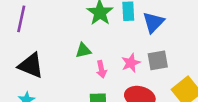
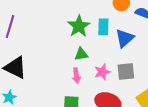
green triangle: (83, 50) -> (81, 54), moved

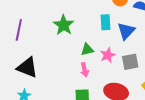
green star: (79, 26) -> (64, 25), moved
pink star: (102, 72) -> (108, 55), moved

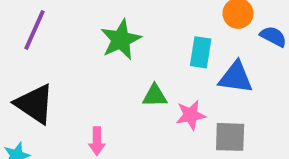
blue triangle: (126, 31) -> (236, 77), turned 42
pink arrow: (85, 70) -> (97, 141), moved

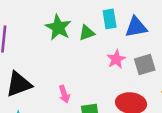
green triangle: (155, 96) -> (87, 33), moved
black triangle: (35, 104) -> (19, 84), turned -36

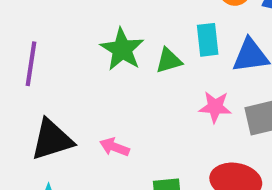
pink star: (116, 59) -> (215, 107), turned 30
pink arrow: (64, 94) -> (115, 147), moved, turned 126

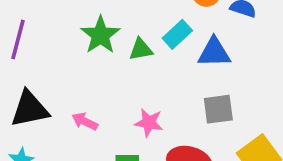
cyan rectangle: (208, 40) -> (177, 34), turned 48
pink star: (215, 107) -> (149, 123), moved

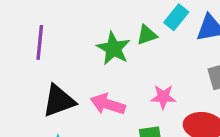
green star: (100, 35) -> (113, 48), moved
pink arrow: (85, 121) -> (108, 104), size x1.5

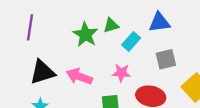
cyan rectangle: (176, 17) -> (131, 41), moved

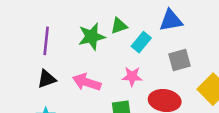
purple line: (30, 27) -> (46, 41), moved
green star: (85, 34) -> (92, 37), turned 30
black triangle: (42, 72) -> (47, 79), size x0.7

